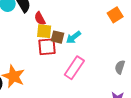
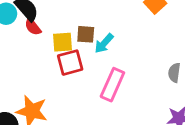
red semicircle: (40, 18) -> (33, 27), moved
brown square: (57, 37) -> (86, 34), moved

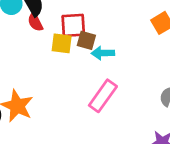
cyan arrow: (104, 43) -> (103, 53), turned 35
red square: (70, 63) -> (73, 25), moved

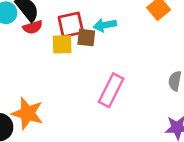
red semicircle: (35, 22) -> (33, 27), turned -72
cyan arrow: (103, 53) -> (105, 25), moved

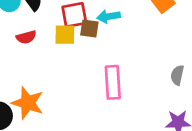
red semicircle: (33, 27) -> (26, 37), moved
pink rectangle: (111, 90) -> (113, 82), turned -32

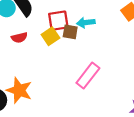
yellow square: (65, 35) -> (50, 36), turned -36
pink rectangle: (113, 82) -> (88, 75), turned 40

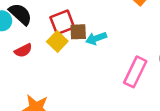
cyan arrow: (86, 23) -> (96, 38), moved
pink rectangle: (88, 75) -> (135, 72), moved

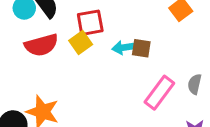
brown square: (78, 32) -> (141, 48), moved
red semicircle: (23, 50) -> (41, 45), size x1.6

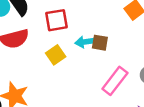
yellow square: (81, 43) -> (56, 55), moved

